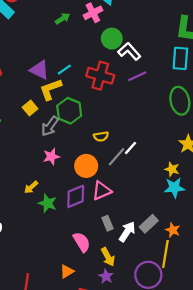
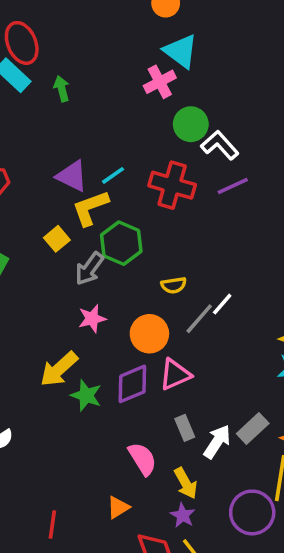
green arrow: (63, 19) -> (62, 89), moved, turned -72
yellow arrow: (31, 187) -> (59, 369), size x1.6

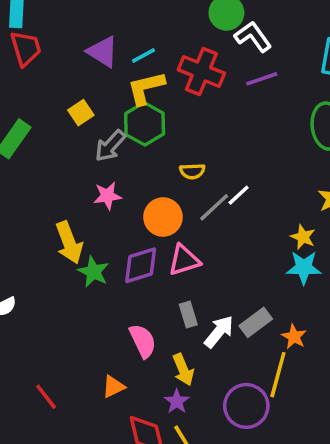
yellow L-shape: (90, 208) -> (146, 88), moved
yellow arrow: (59, 369) -> (69, 243), turned -75
red line: (52, 524) -> (46, 397), turned -52

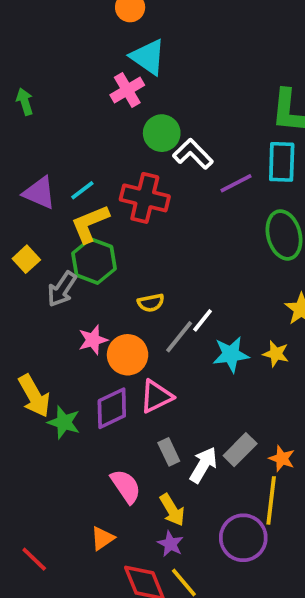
purple line: (262, 79) -> (236, 183), moved
pink star: (107, 196) -> (93, 340), moved
cyan star: (304, 268) -> (231, 354), moved

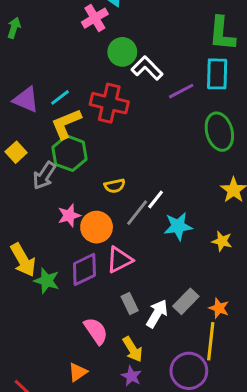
green arrow: (25, 102) -> (14, 28), turned 36
yellow star: (276, 354) -> (222, 241), moved

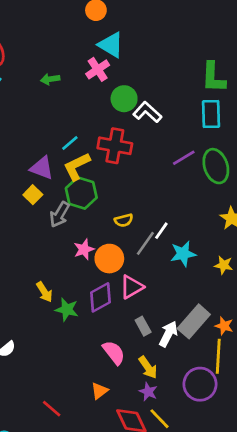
green arrow: (14, 28) -> (50, 79), moved, turned -114
purple line: (181, 91) -> (184, 158), moved
purple triangle: (26, 100) -> (42, 168), moved
yellow arrow: (23, 260) -> (44, 292), size x0.7
gray rectangle: (186, 301) -> (194, 321), size x1.4

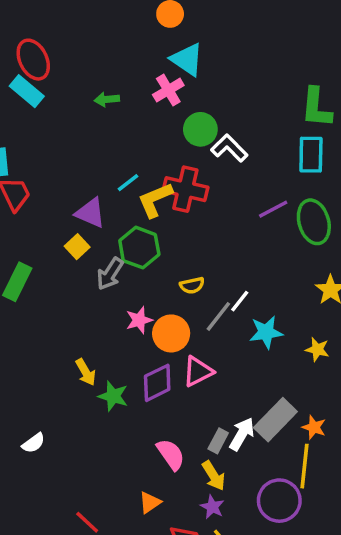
yellow L-shape: (77, 166) -> (155, 200), moved
gray rectangle: (143, 326) -> (218, 441), moved, turned 54

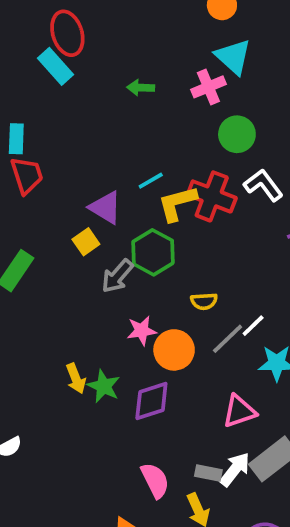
white L-shape: (229, 148) -> (263, 185), moved
pink triangle: (198, 371) -> (239, 411), moved
green star: (113, 396) -> (104, 386), moved
gray rectangle: (218, 441) -> (208, 473), turned 65

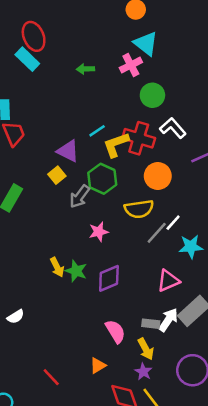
yellow semicircle: (204, 301) -> (139, 209), size x1.6
orange circle: (174, 350) -> (158, 176), moved

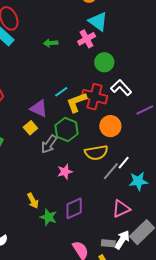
green star: (76, 271) -> (48, 217), moved

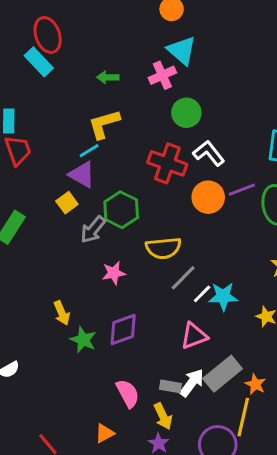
cyan line: (61, 92) -> (89, 151), moved
yellow L-shape: (77, 102) -> (104, 124), moved
orange circle: (110, 126) -> (208, 197), moved
white line: (124, 163) -> (202, 294), moved

